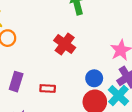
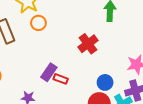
purple rectangle: (16, 82) -> (49, 72), moved

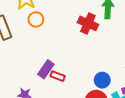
red cross: (88, 44) -> (88, 23), moved, turned -30

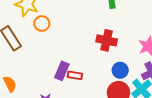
red cross: (88, 23) -> (107, 40), moved

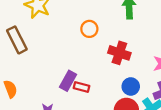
orange circle: (42, 24) -> (89, 29), moved

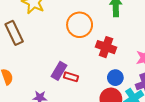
orange circle: (89, 29) -> (80, 25), size x1.6

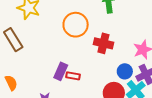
blue circle: (115, 78) -> (125, 71), moved

